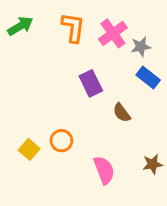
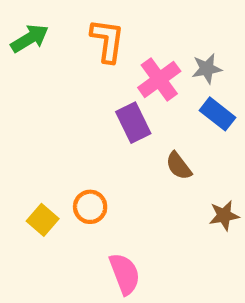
pink cross: (113, 33) -> (159, 79), moved
brown star: (153, 164) -> (224, 215), moved
pink semicircle: (104, 170) -> (125, 274), moved

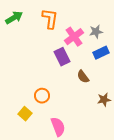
blue rectangle: (218, 114) -> (101, 53), turned -63
yellow square: (43, 220) -> (25, 114), moved

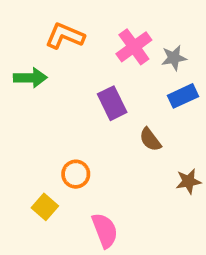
green arrow: (14, 18) -> (30, 78), moved, turned 30
orange L-shape: (50, 19) -> (65, 36), moved, turned -75
pink cross: (74, 37) -> (134, 47), moved

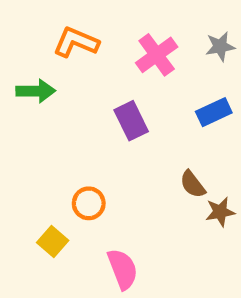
gray star: (174, 58) -> (220, 46), moved
brown semicircle: (150, 140) -> (193, 184), moved

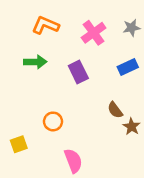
green arrow: (36, 91) -> (35, 62), moved
brown star: (220, 212) -> (132, 127), turned -30
yellow square: (53, 242) -> (19, 144), moved, turned 30

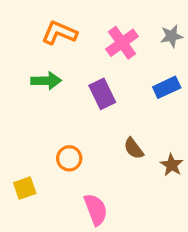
brown semicircle: (115, 110) -> (134, 148), moved

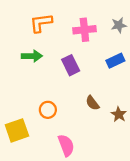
orange L-shape: (59, 33) -> (41, 23), turned -30
pink cross: (122, 43) -> (84, 30), turned 30
yellow square: (25, 188) -> (17, 130), size x1.5

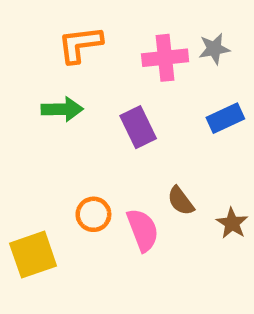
gray star: (119, 25) -> (214, 49), moved
pink semicircle: (66, 145) -> (143, 230), moved

